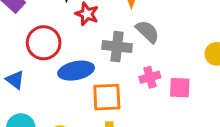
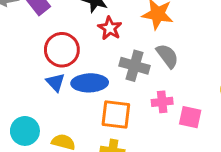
blue triangle: (15, 80) -> (55, 82), moved

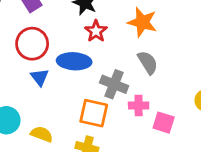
red circle: (62, 50) -> (32, 44), moved
gray cross: (134, 66) -> (114, 84), moved
blue ellipse: (90, 83) -> (74, 61), moved

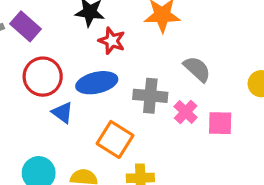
gray semicircle: (148, 63) -> (197, 69), moved
pink cross: (139, 105) -> (186, 112), turned -30
orange square: (94, 113) -> (115, 139), moved, turned 36

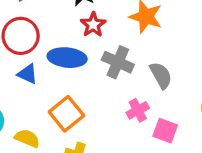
gray cross: (150, 96) -> (118, 62), moved
blue triangle: (62, 113) -> (28, 74), turned -30

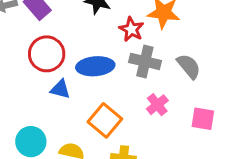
red star: (93, 25) -> (131, 29), moved
pink cross: (138, 110) -> (157, 105), moved

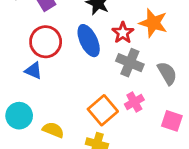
blue ellipse: (95, 66) -> (89, 41), moved, turned 60
blue triangle: (60, 89) -> (33, 71), moved
orange square: (105, 120) -> (103, 110), moved

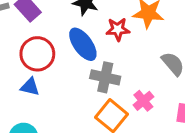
red star: (123, 33) -> (118, 29), turned -30
gray cross: (130, 63) -> (105, 77), moved

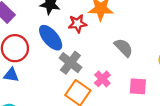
gray cross: (105, 77) -> (70, 63), turned 30

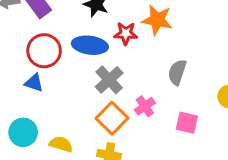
blue ellipse: (51, 38) -> (90, 45), turned -52
gray semicircle: (123, 48) -> (177, 72), turned -126

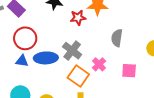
blue ellipse: (90, 45) -> (46, 58), moved

